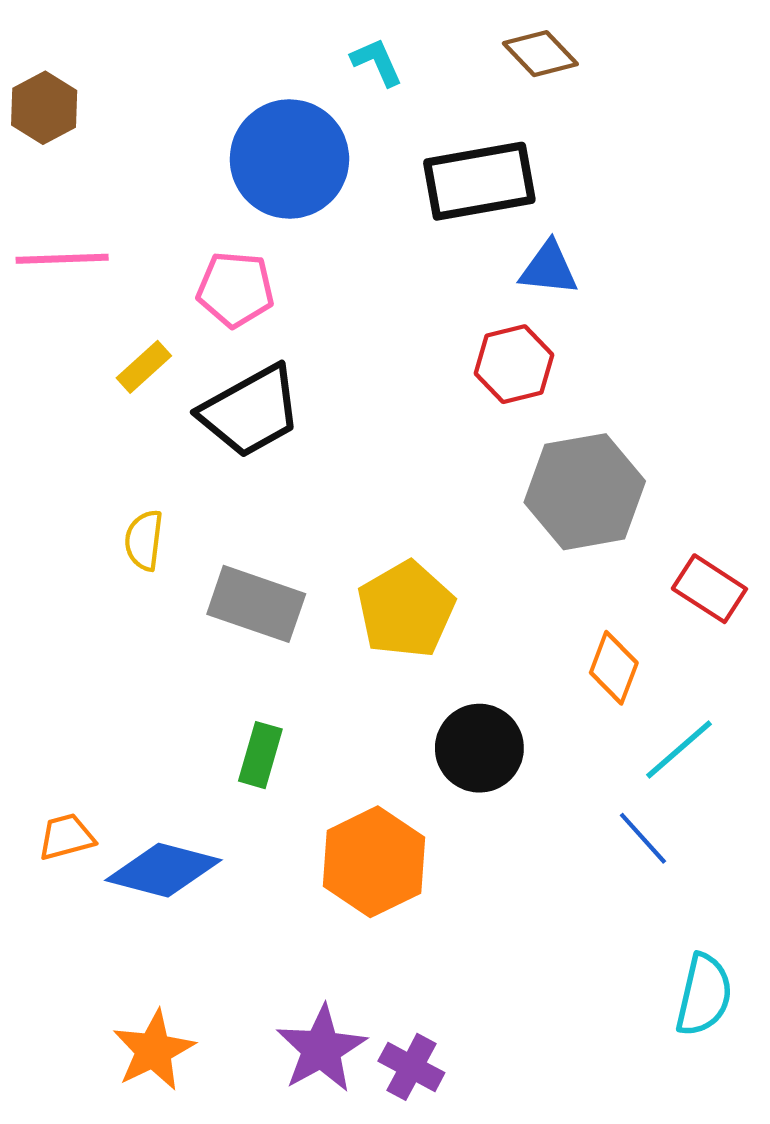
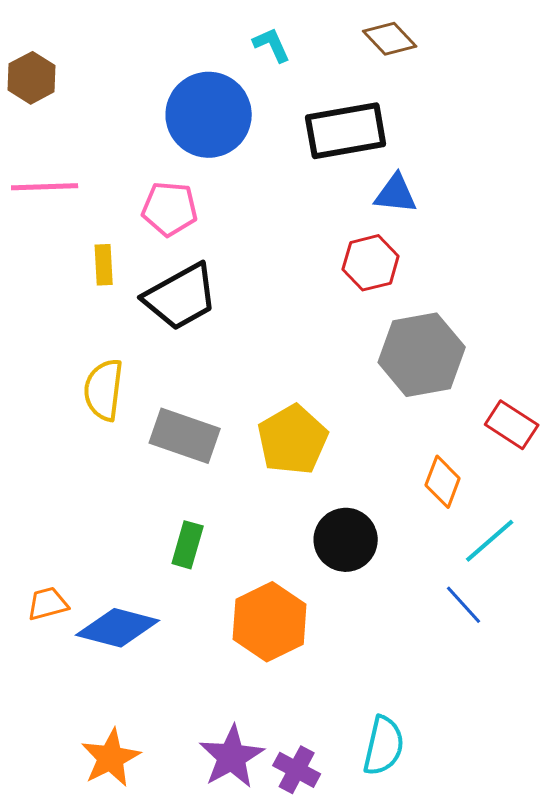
yellow rectangle: (144, 367) -> (104, 265), turned -51
yellow semicircle: (144, 540) -> (104, 390), size x1.4
cyan semicircle: (704, 995) -> (384, 746), moved

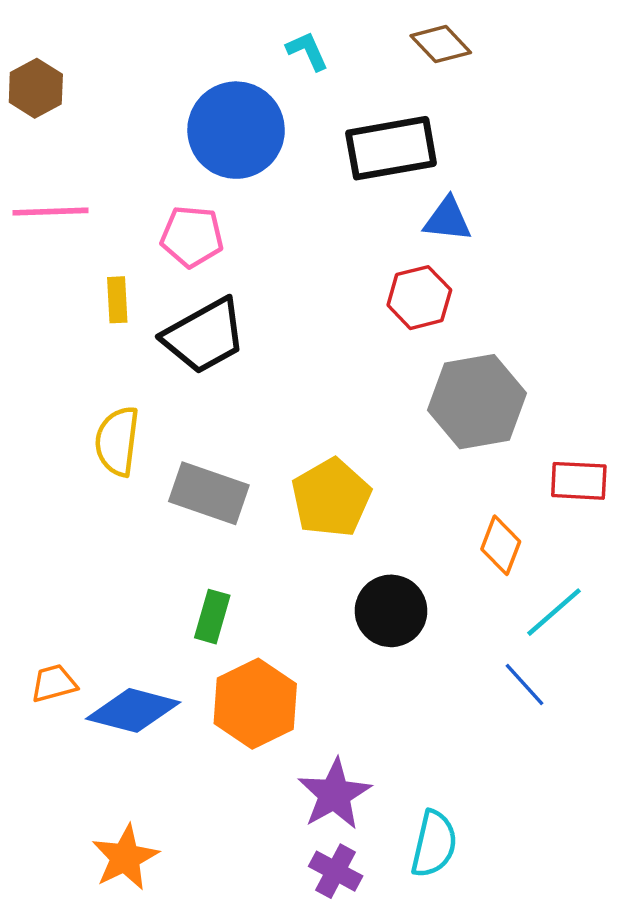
red rectangle: (512, 425) -> (579, 481), turned -30
orange hexagon: (270, 622) -> (255, 704), moved
purple star: (232, 757) -> (334, 794), moved

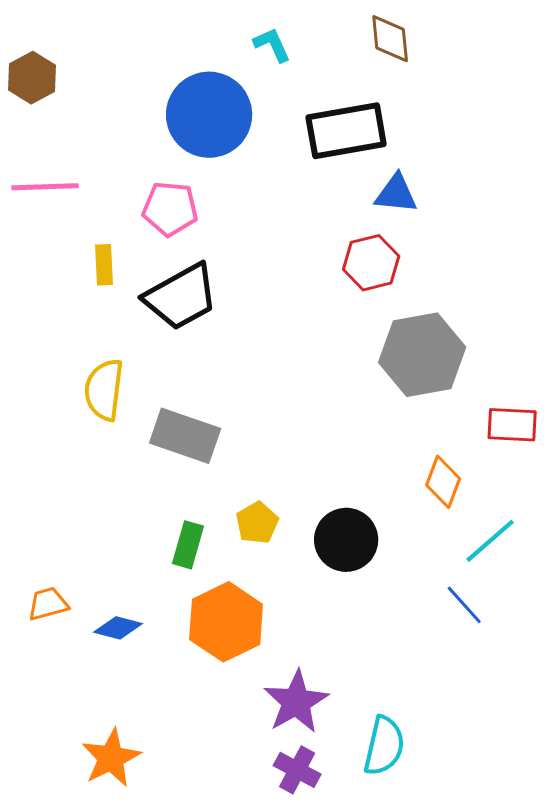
brown diamond: (441, 44) -> (390, 39), turned 38
yellow pentagon: (331, 498) -> (257, 523), moved, size x0.6
blue diamond: (133, 710) -> (118, 628), size x0.6

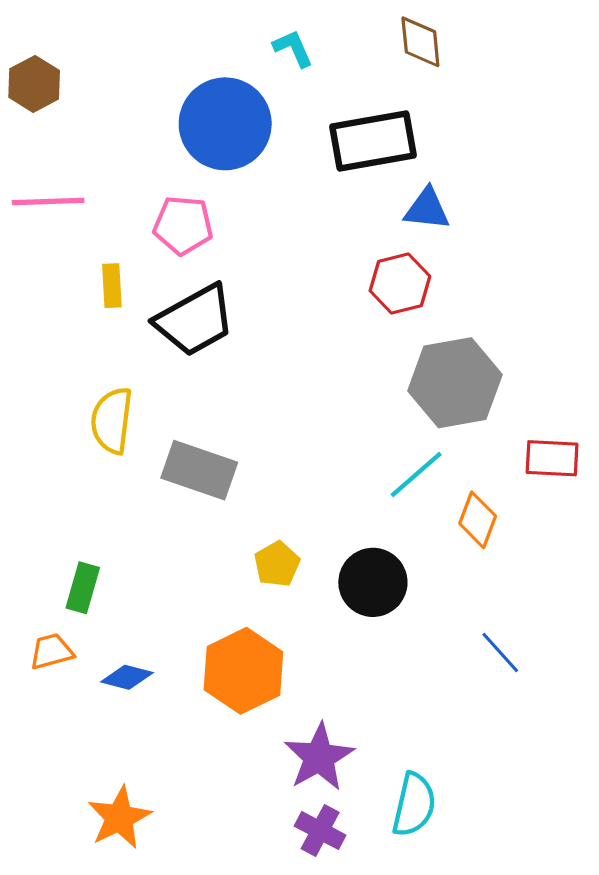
cyan line: (490, 541) -> (416, 474), moved
green rectangle: (188, 545) -> (83, 588), moved

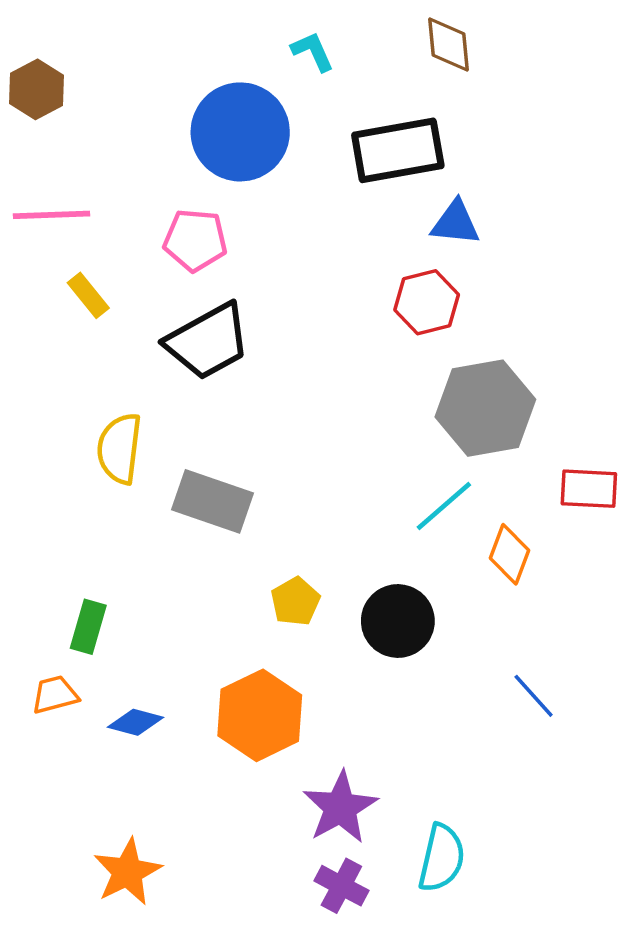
yellow rectangle: (112, 286) -> (88, 295), moved, turned -36

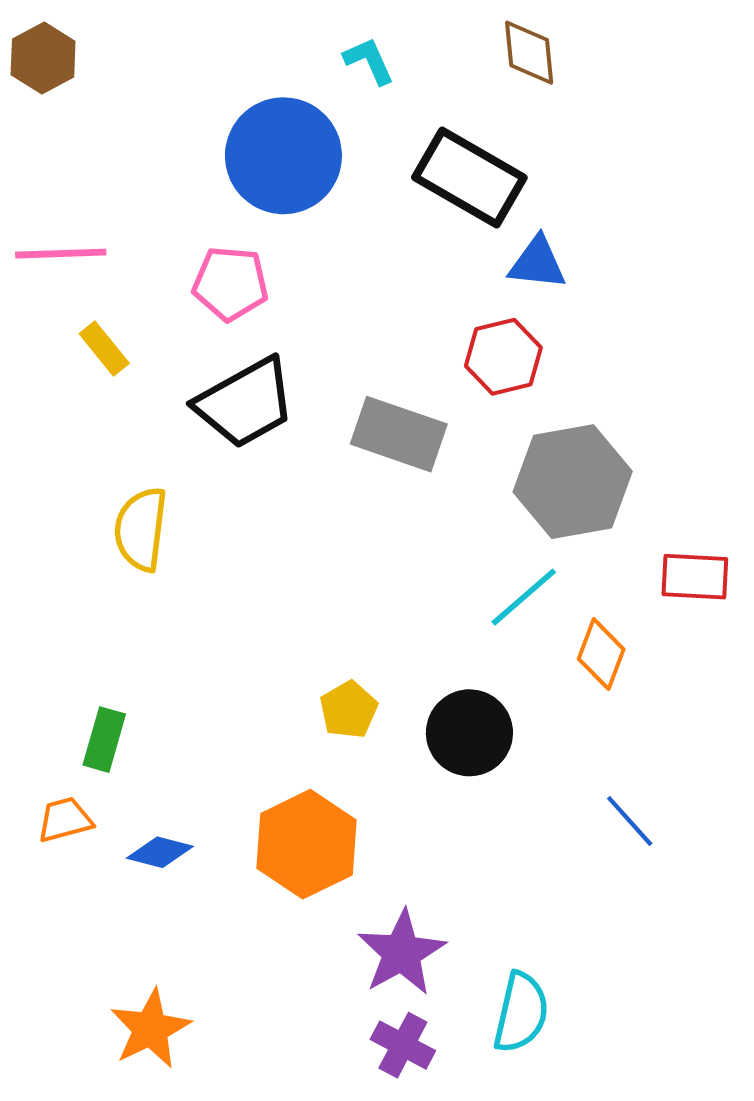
brown hexagon: (37, 89) -> (43, 58), moved
black rectangle: (398, 150) -> (469, 177), turned 40
gray rectangle: (213, 501) -> (399, 434), moved

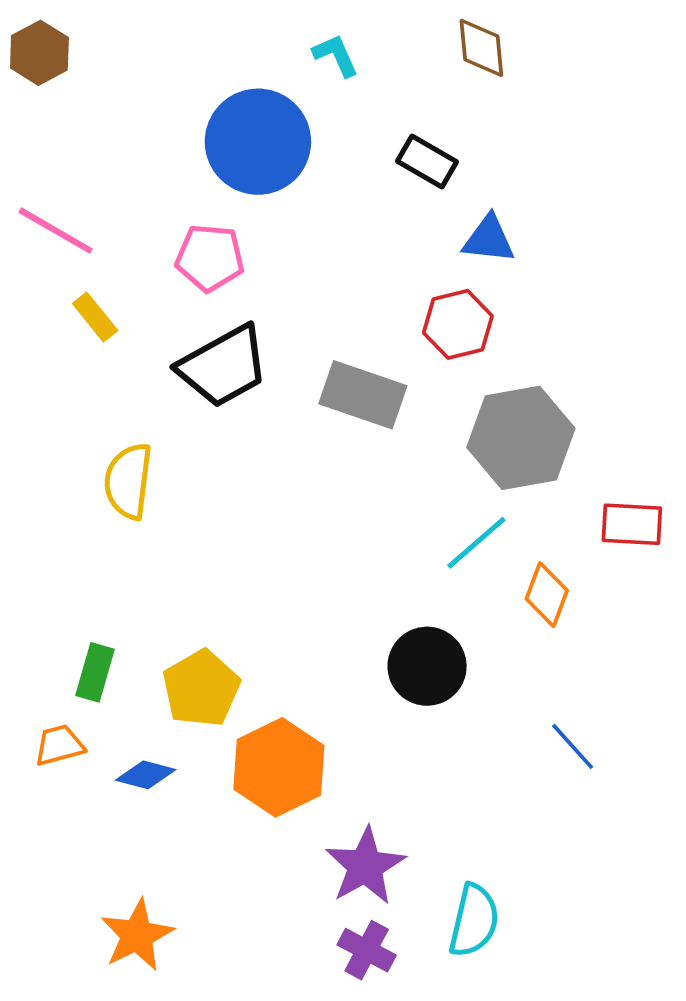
black rectangle: (469, 177) -> (427, 161), size x0.6
pink line: (61, 254) -> (56, 231), turned 32
yellow pentagon: (349, 710) -> (201, 688), moved, size x1.5

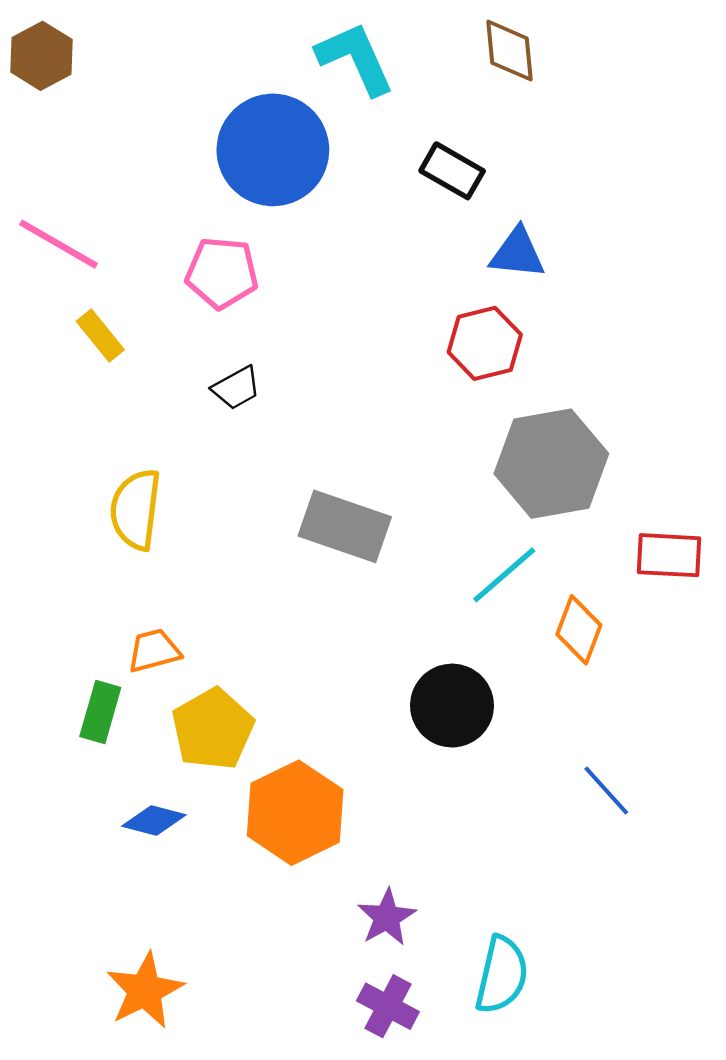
cyan L-shape: (336, 55) -> (355, 58), size x1.6
black trapezoid: (223, 366) -> (236, 388), size x0.5
gray rectangle: (363, 395) -> (345, 526), moved
orange trapezoid: (59, 745) -> (154, 651), moved
purple star: (365, 866) -> (387, 917), size x0.7

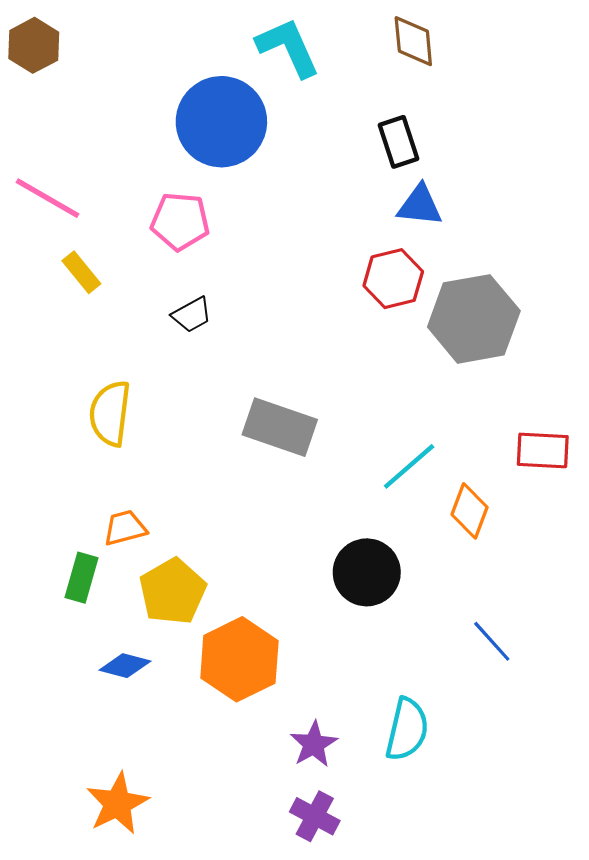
black rectangle: (452, 171) -> (399, 142), moved, turned 42
gray hexagon: (551, 464) -> (474, 319), moved
cyan semicircle: (502, 975) -> (407, 729), moved

